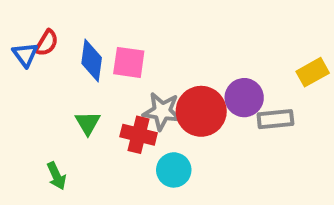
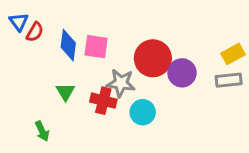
blue triangle: (25, 55) -> (19, 22), moved
red circle: (201, 111) -> (153, 58), moved
gray rectangle: (275, 119) -> (229, 80), moved
cyan circle: (174, 170) -> (143, 112), moved

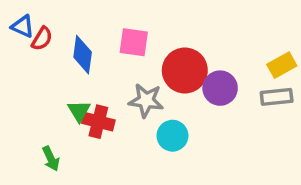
blue triangle: (19, 22) -> (23, 26), turned -30
pink square: (96, 47) -> (134, 42), moved
red cross: (103, 101) -> (98, 122), moved

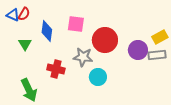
red semicircle: (42, 39) -> (24, 14), moved
purple circle: (220, 88) -> (138, 50), moved
green triangle: (79, 111) -> (25, 44), moved
green arrow: (51, 159) -> (29, 90), size x1.6

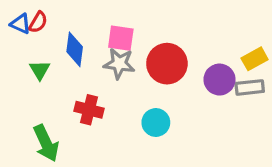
gray star: (83, 57) -> (119, 64), moved

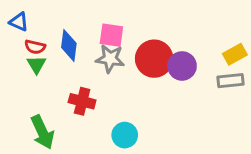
red semicircle: (38, 22) -> (35, 47), moved, turned 72
purple circle: (219, 80) -> (182, 66), moved
cyan circle: (156, 122) -> (125, 135), moved

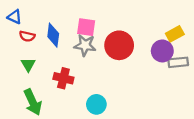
yellow rectangle: (235, 54) -> (175, 34), moved
green triangle: (37, 65) -> (28, 65), moved
purple circle: (182, 66) -> (162, 51), moved

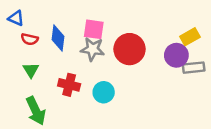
cyan circle: (96, 104) -> (104, 92), moved

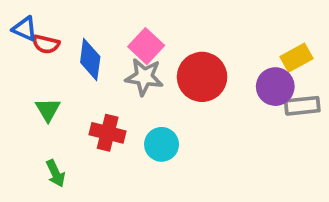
pink square: (94, 29) -> (146, 46), turned 35
red semicircle: (30, 39) -> (46, 44), moved
green arrow: (36, 111) -> (56, 173), size x0.6

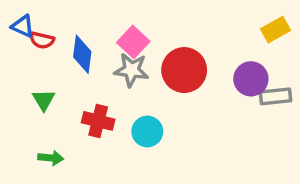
yellow rectangle: (296, 58) -> (276, 30), moved
green arrow: (56, 173) -> (51, 158), turned -60

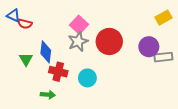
blue diamond: (82, 54) -> (46, 52), moved
gray star: (131, 70) -> (78, 41), turned -30
green arrow: (51, 158) -> (48, 95), moved

